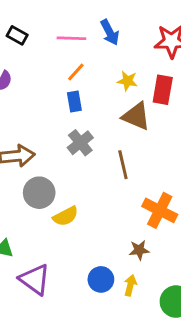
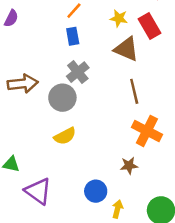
red rectangle: (163, 90) -> (149, 26), turned -40
brown line: (123, 165) -> (134, 91), moved
gray circle: (39, 193) -> (62, 98), moved
yellow arrow: (130, 285) -> (117, 209), moved

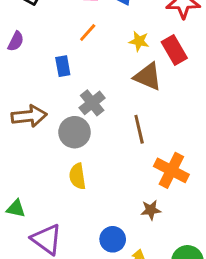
blue rectangle: (73, 36) -> (63, 66), moved
brown line: (134, 91) -> (139, 129), moved
yellow semicircle: (65, 136) -> (77, 176), turned 110

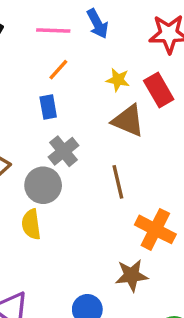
blue rectangle: (63, 66) -> (48, 107), moved
yellow semicircle: (77, 176) -> (31, 224), moved
brown star: (151, 210) -> (132, 275), size x1.4

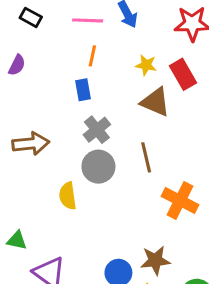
orange line: (58, 70) -> (92, 56), turned -30
gray circle: (43, 185) -> (98, 167), moved
brown star: (132, 275) -> (155, 260), moved

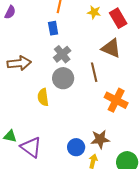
brown triangle: (155, 102) -> (111, 48), moved
green triangle: (17, 240) -> (10, 136), moved

